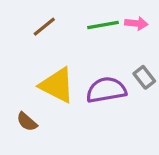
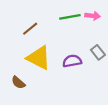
brown line: (44, 27) -> (30, 29), moved
purple semicircle: (106, 90) -> (72, 61), size x0.7

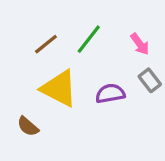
pink arrow: (93, 16) -> (140, 44), moved, turned 48
green line: (70, 17) -> (89, 39), moved, turned -42

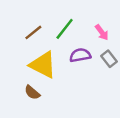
purple semicircle: (110, 93) -> (80, 55), moved
brown semicircle: (28, 126) -> (32, 92), moved

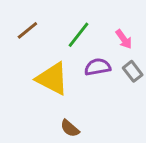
brown line: (33, 32) -> (27, 30), moved
brown semicircle: (32, 92) -> (70, 128), moved

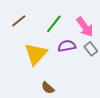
pink arrow: (124, 39) -> (85, 27), size x1.5
yellow triangle: (52, 79) -> (36, 54), turned 45

